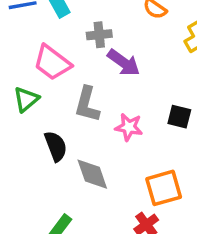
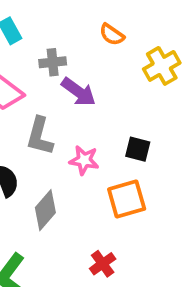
gray diamond: (92, 174) -> (45, 210), turned 60
orange square: (164, 188) -> (127, 199), moved

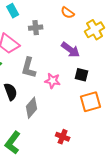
purple arrow: (79, 92) -> (71, 50), moved
orange square: (127, 199) -> (91, 102), moved
red cross: (103, 264) -> (63, 137), turned -32

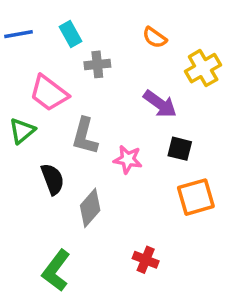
cyan rectangle: (13, 11) -> (70, 34), moved

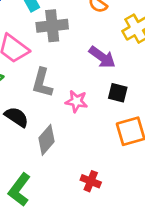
gray cross: (97, 64) -> (52, 26), size x1.5
black semicircle: (53, 179) -> (17, 117), turned -35

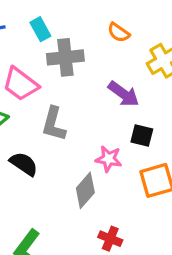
pink star: (76, 101) -> (109, 159), moved
gray diamond: (46, 140) -> (85, 190), moved

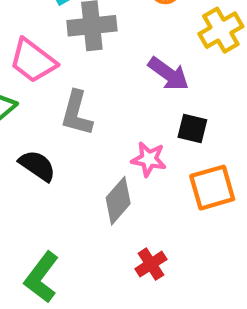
red cross: (110, 239) -> (151, 264), turned 35

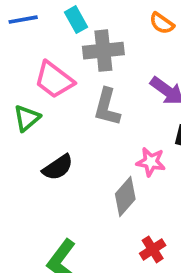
gray L-shape: (77, 113) -> (107, 107), moved
black semicircle: (37, 166) -> (58, 167), turned 112

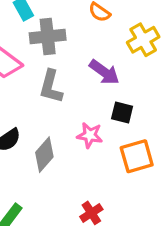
gray diamond: (125, 197) -> (44, 155), moved

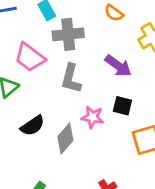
black square: (122, 113) -> (122, 106), moved
pink star: (90, 135) -> (92, 117), moved

